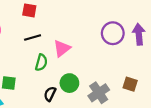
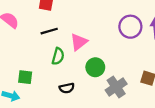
green circle: (69, 83) -> (95, 67), moved
black semicircle: (50, 94) -> (67, 88), turned -128

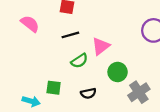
green semicircle: (58, 56) -> (79, 61), turned 42
green square: (25, 77) -> (54, 88), moved

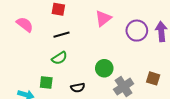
pink triangle: (101, 46) -> (103, 18), moved
green semicircle: (79, 61) -> (59, 58), moved

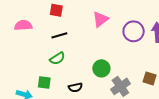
pink semicircle: (25, 24) -> (23, 25), turned -42

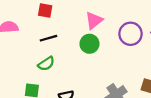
green circle: (101, 68) -> (89, 44), moved

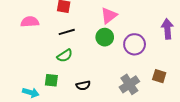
purple circle: (131, 34) -> (135, 44), moved

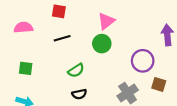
purple circle: (135, 44) -> (143, 61), moved
green semicircle: (65, 56) -> (76, 70), moved
green square: (51, 80) -> (26, 68), moved

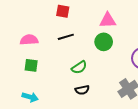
pink triangle: (106, 21) -> (108, 20), turned 36
pink semicircle: (23, 27) -> (29, 40), moved

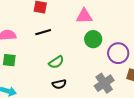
green circle: (104, 42) -> (93, 39), moved

